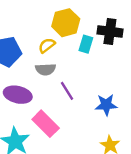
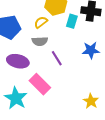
blue star: (106, 105) -> (91, 50), moved

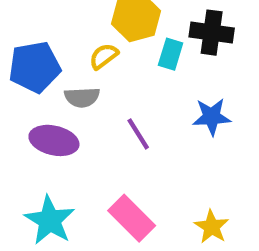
gray semicircle: (40, 41) -> (82, 97), moved
pink rectangle: (40, 84) -> (132, 218), moved

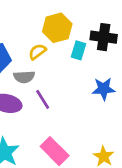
purple line: (138, 134) -> (43, 99), moved

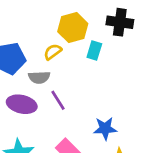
black cross: (104, 37) -> (120, 22), moved
blue star: (104, 89) -> (105, 128), moved

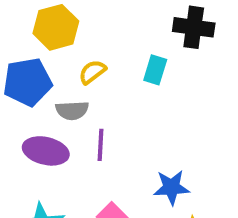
yellow hexagon: (73, 28) -> (56, 27), moved
purple line: (58, 100) -> (100, 145), turned 35

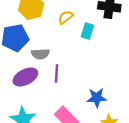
yellow semicircle: (92, 72) -> (66, 17), moved
purple ellipse: (46, 151) -> (25, 77), turned -40

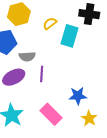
cyan rectangle: (87, 31) -> (70, 36), size x1.5

